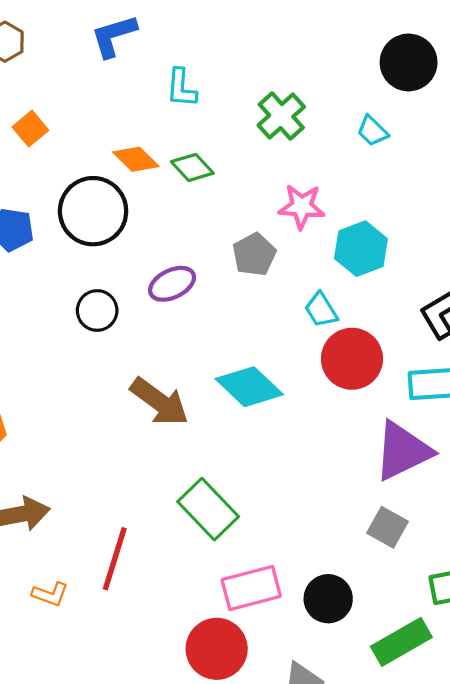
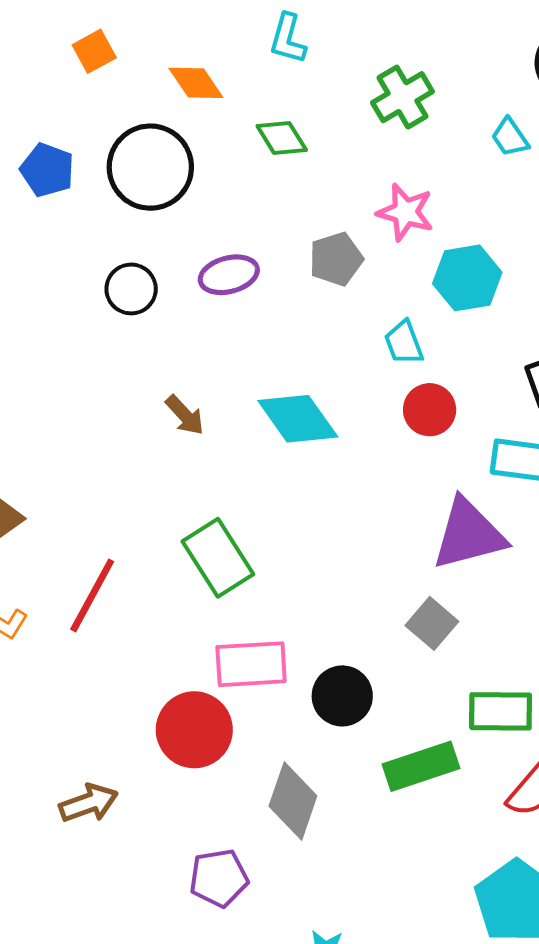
orange diamond: (136, 159) -> (196, 83), moved
red circle: (352, 359) -> (430, 410), size x0.7
brown arrow: (159, 402) -> (185, 415), size x0.6

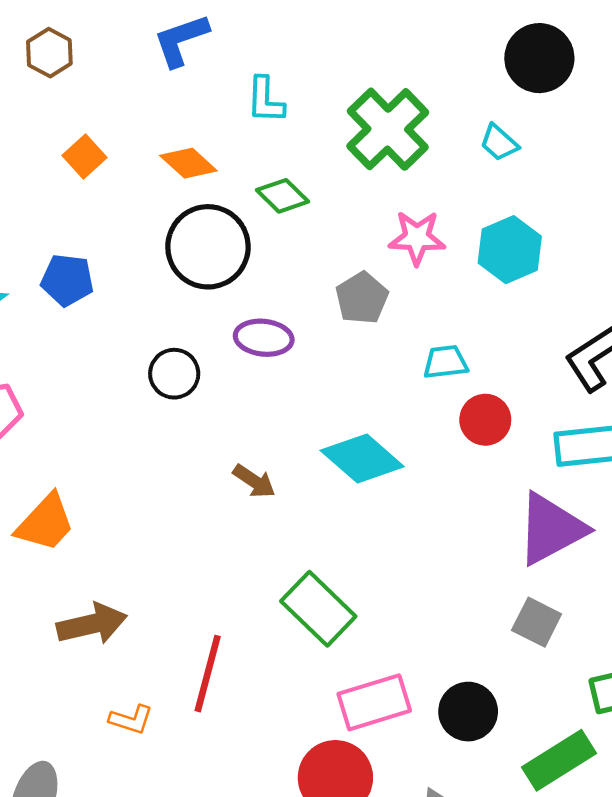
green cross: (402, 97) -> (388, 129), size x1.4
black circle: (150, 167) -> (208, 247), moved
purple ellipse: (229, 275) -> (264, 338), turned 34
cyan hexagon: (467, 278) -> (510, 250), moved
cyan trapezoid: (404, 343) -> (445, 362), turned 117

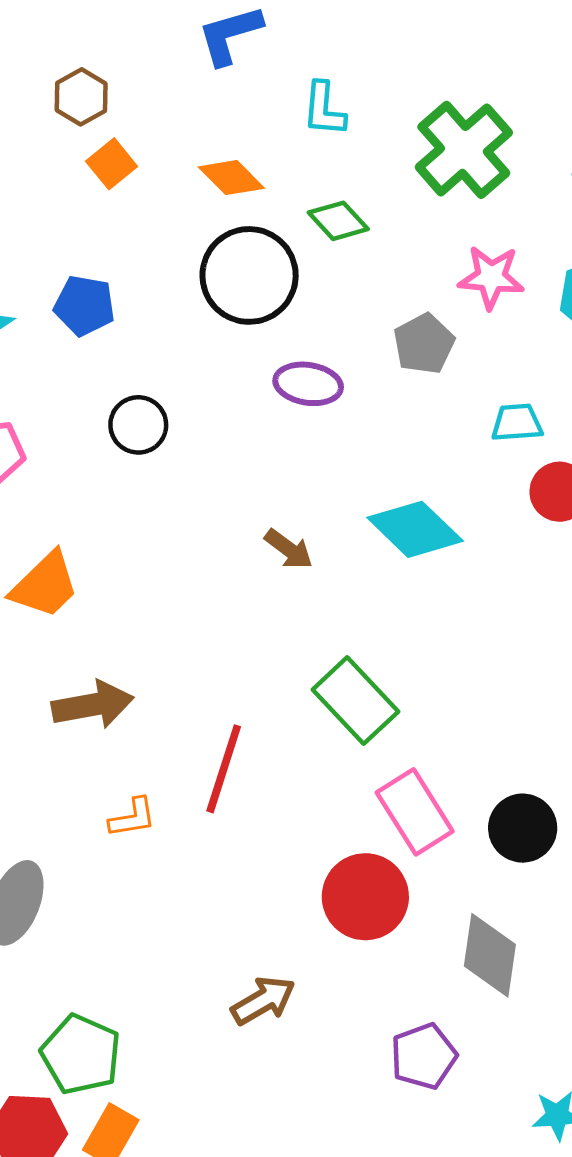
brown hexagon: (49, 53) -> (81, 97), moved
black circle: (174, 374) -> (138, 425), moved
pink rectangle: (374, 702) -> (415, 812), turned 72
orange L-shape: (131, 720) -> (133, 818), turned -30

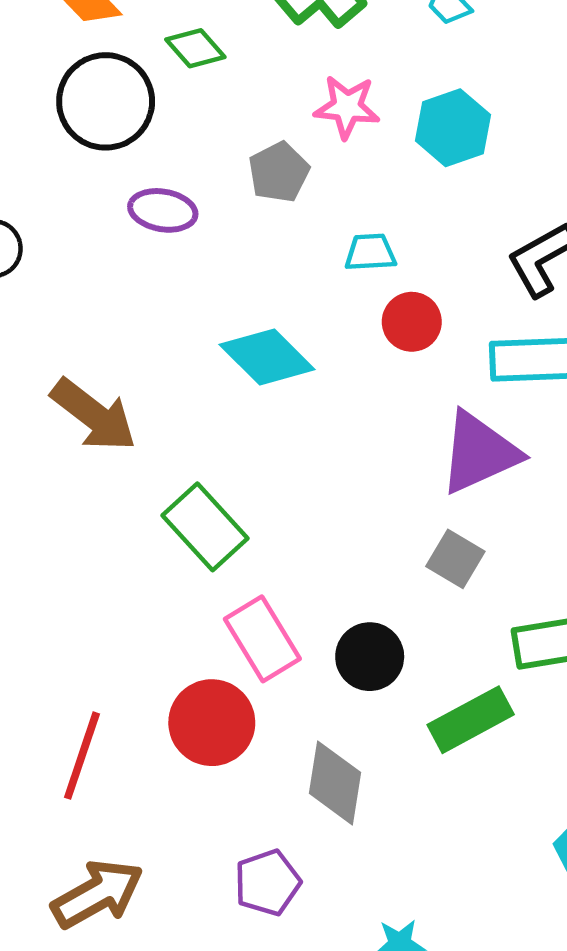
brown arrow: (289, 549) -> (94, 415), moved, size x1.8
red line: (224, 769) -> (82, 756), moved
brown arrow: (263, 1000) -> (97, 894), moved, size x1.4

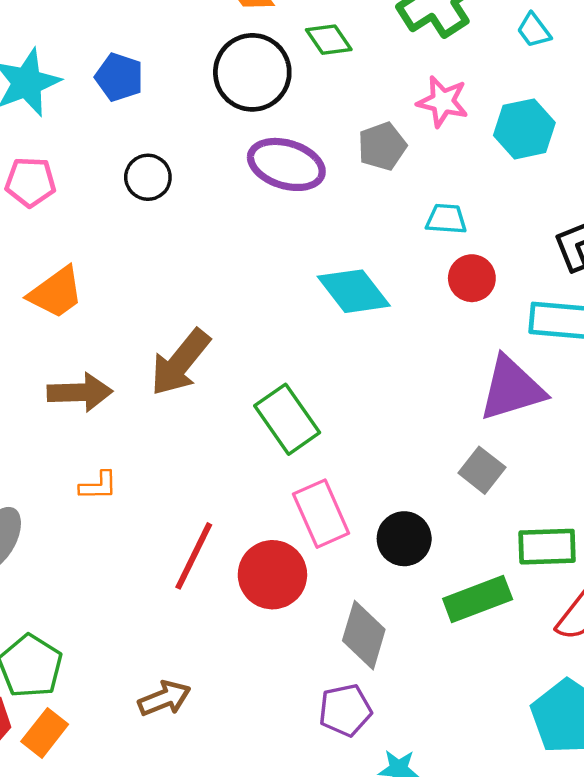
purple ellipse: (163, 210) -> (286, 164), size x1.4
brown arrow: (94, 415) -> (180, 362), moved, turned 84
red line: (82, 756) -> (194, 556), moved
purple pentagon: (267, 883) -> (345, 710), moved
brown arrow: (97, 894) -> (164, 698), size x0.7

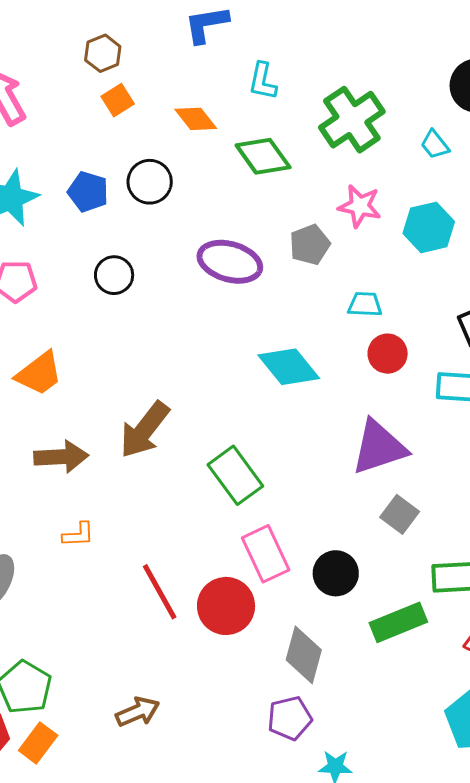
green diamond: (329, 40) -> (263, 156), size x1.4
black circle: (252, 72) -> (150, 182), moved, size x0.7
purple triangle: (512, 389) -> (379, 447), moved
red line: (194, 556) -> (160, 592), turned -54

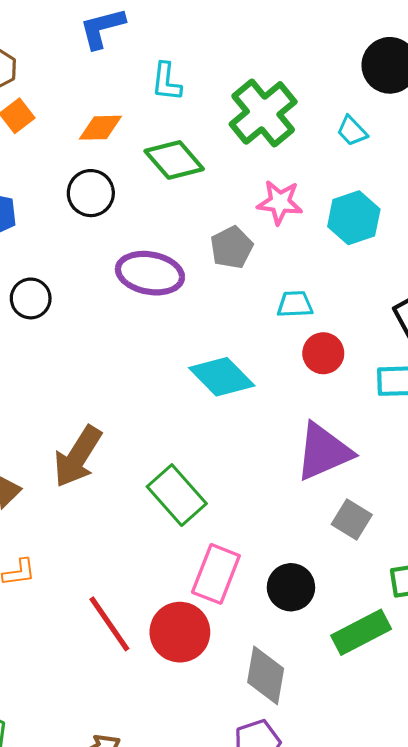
orange diamond: (196, 119) -> (100, 128), turned -48
black circle: (150, 182) -> (91, 193), moved
pink rectangle: (266, 554) -> (216, 574), turned 52

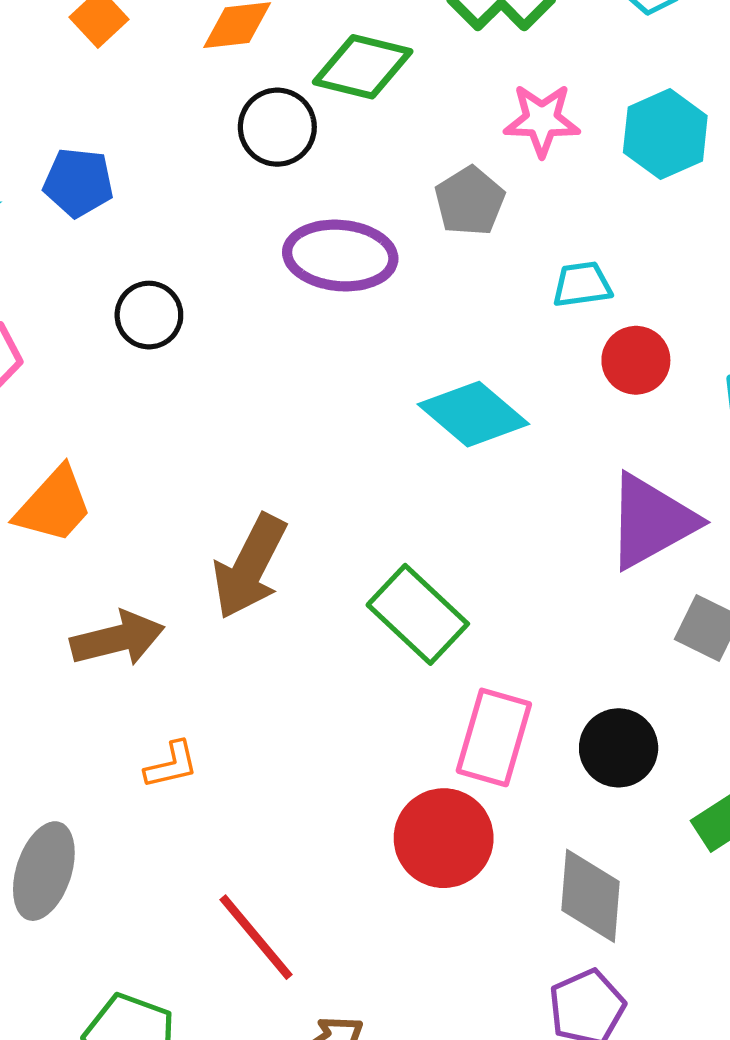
green diamond: (174, 160) -> (363, 67), turned -30
black circle: (91, 193) -> (277, 127), moved
red line: (109, 624) -> (256, 937), moved

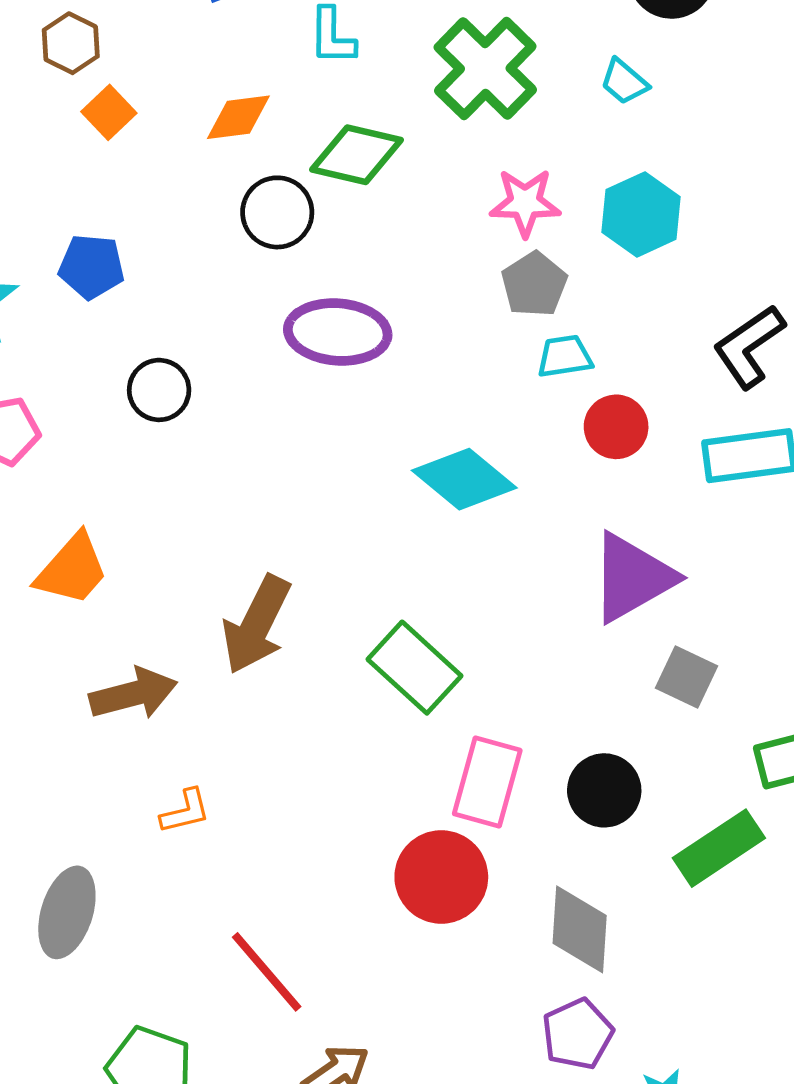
gray pentagon: (470, 201) -> (534, 284), moved

